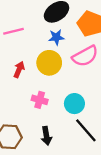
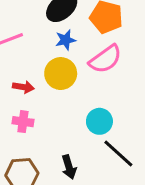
red arrow: (19, 70) -> (23, 87), turned 84
pink cross: (40, 100) -> (23, 122), moved

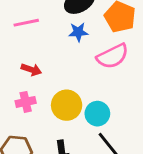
yellow circle: (61, 74) -> (67, 105), moved
pink cross: (23, 122) -> (26, 102), turned -30

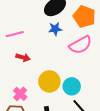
pink line: (26, 23) -> (15, 34), moved
pink cross: (26, 102) -> (20, 94), moved, turned -32

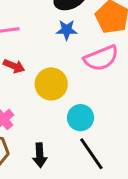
yellow circle: (49, 81) -> (51, 84), moved

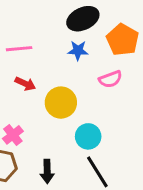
pink semicircle: (101, 58) -> (110, 79), size x0.7

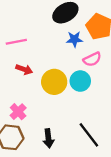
blue star: (78, 50) -> (74, 39), moved
cyan circle: (88, 136) -> (80, 81), moved

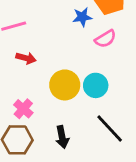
cyan circle: (80, 81) -> (96, 85), moved
yellow circle: (54, 82) -> (65, 85), moved

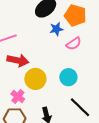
red arrow: (26, 58) -> (18, 60), size x1.5
yellow circle: (65, 85) -> (35, 79), moved

